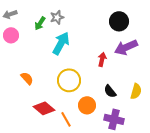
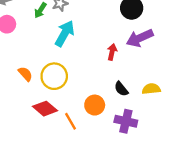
yellow circle: (69, 80) -> (54, 76), moved
yellow semicircle: (136, 91) -> (151, 89), turned -112

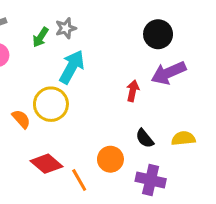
yellow circle: (54, 76) -> (51, 104), moved

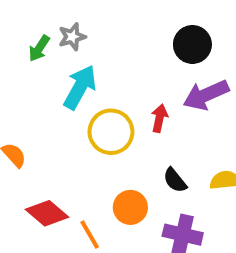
yellow circle: (51, 104) -> (111, 132), moved

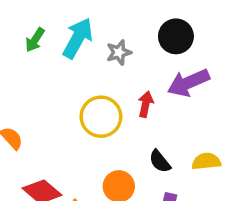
gray star: (72, 37) -> (119, 52), moved
cyan arrow: (80, 87) -> (78, 38), moved

